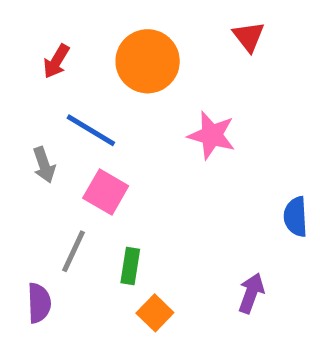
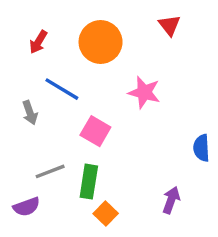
pink square: (106, 192) -> (95, 131), moved
gray line: (74, 251) -> (50, 171), turned 44
green rectangle: (130, 266) -> (89, 182), size x1.4
purple semicircle: (39, 303) -> (27, 207), turned 72

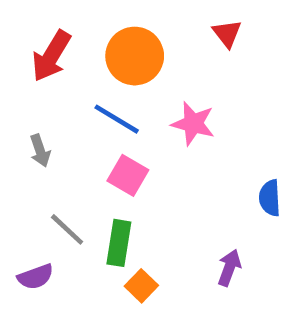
red arrow: (38, 42) -> (51, 56), size x1.6
blue line: (62, 89) -> (117, 119), moved
gray line: (50, 171) -> (67, 229), turned 64

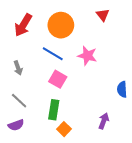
gray line: (67, 229) -> (19, 101), moved

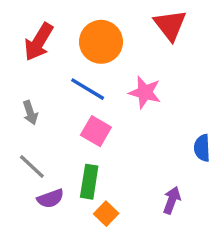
red triangle: (103, 15) -> (170, 25), size x1.5
purple semicircle: (16, 125) -> (50, 199), moved

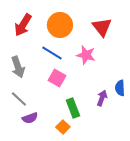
red triangle: (170, 25) -> (102, 27), moved
gray arrow: (30, 113) -> (18, 67), size x1.5
green rectangle: (89, 182) -> (73, 108), moved, turned -30
purple arrow: (172, 200) -> (102, 98), moved

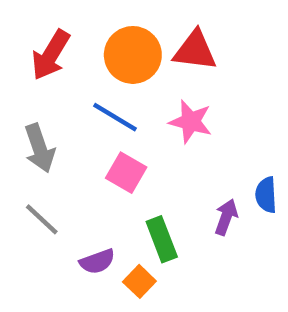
red triangle: (102, 27) -> (195, 51), moved, turned -45
purple semicircle: (30, 118) -> (97, 261), moved

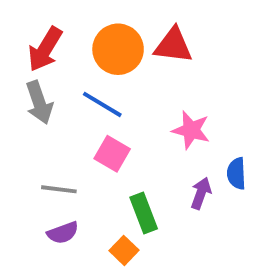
pink star: (191, 122) -> (191, 130), moved
gray arrow: (40, 148) -> (39, 102), moved
gray line: (42, 219) -> (59, 189), moved, turned -36
purple semicircle: (97, 261) -> (63, 233), moved

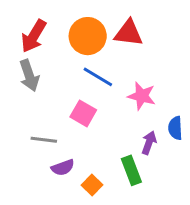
blue line: (102, 104) -> (98, 77), moved
green rectangle: (144, 213) -> (131, 170), moved
purple semicircle: (63, 233) -> (63, 168), moved

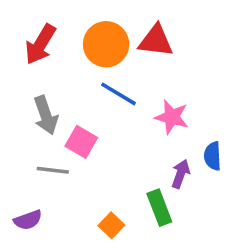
gray arrow: (29, 75) -> (46, 115), moved
pink square: (83, 113) -> (81, 142), moved
purple semicircle: (63, 168) -> (28, 220), moved

